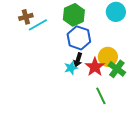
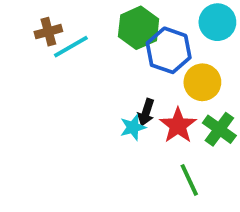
blue hexagon: (79, 38) -> (169, 50), moved
yellow circle: (108, 57) -> (202, 82), moved

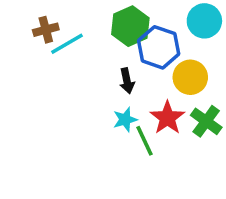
black arrow: (146, 112) -> (127, 81), moved, turned -30
green line: (189, 180) -> (144, 141), moved

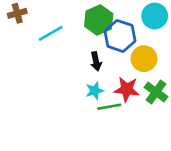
brown cross: (46, 30) -> (17, 13), moved
red star: (167, 118) -> (127, 89), turned -30
green line: (144, 141) -> (109, 107), turned -75

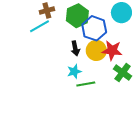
brown cross: (17, 13) -> (47, 11), moved
yellow circle: (144, 59) -> (96, 50), moved
red star: (127, 89) -> (112, 50), moved

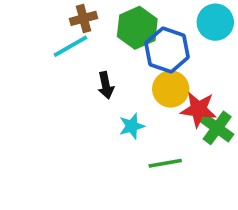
black arrow: (75, 48) -> (106, 85), moved
red star: (112, 50) -> (199, 109), moved
green line: (86, 84) -> (165, 163), moved

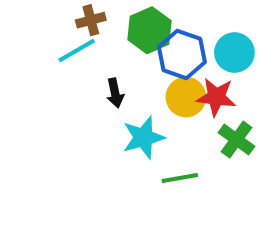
cyan circle: (215, 22) -> (234, 53), moved
red star: (199, 109) -> (216, 97), moved
cyan star: (132, 126) -> (143, 138), size x1.5

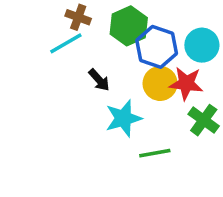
brown cross: (91, 20) -> (78, 17), turned 35
black arrow: (115, 93) -> (99, 80), turned -30

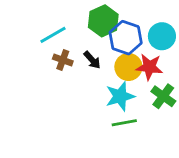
brown cross: (78, 17) -> (63, 60), moved
black arrow: (99, 80) -> (92, 60), moved
cyan star: (123, 118) -> (120, 96), moved

